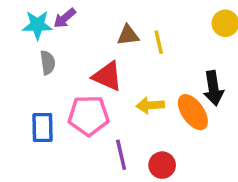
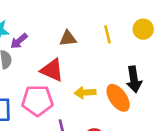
purple arrow: (65, 18) -> (19, 41), moved
yellow line: (159, 42) -> (107, 34), moved

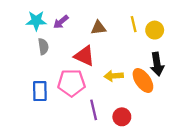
yellow circle: (143, 29) -> (155, 30), moved
purple arrow: (19, 41) -> (61, 22), moved

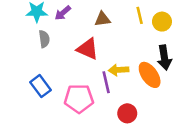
pink pentagon: (71, 83) -> (79, 98), moved
blue rectangle: (40, 91) -> (40, 86), turned -36
purple line: (94, 110) -> (106, 82), moved

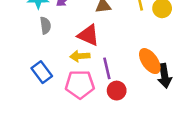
black arrow: (164, 58) -> (165, 76), moved
yellow arrow: (119, 70) -> (80, 56), moved
red circle: (127, 113) -> (117, 91), moved

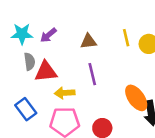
red triangle: (88, 35) -> (46, 72), moved, turned -30
purple line: (107, 68) -> (92, 74), moved

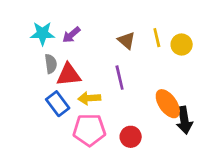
brown triangle: (88, 41) -> (126, 40), moved, turned 48
blue rectangle: (26, 109) -> (58, 104), moved

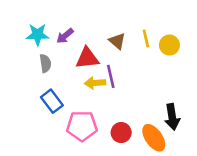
red triangle: (69, 75) -> (87, 58), moved
yellow arrow: (89, 98) -> (95, 83), moved
orange ellipse: (168, 104) -> (154, 138), moved

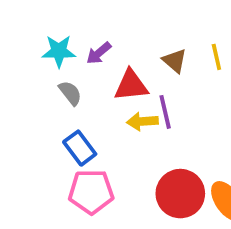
gray semicircle: (45, 63) -> (70, 93), turned -30
pink pentagon: (82, 126) -> (91, 192), moved
red circle: (121, 133) -> (180, 194), size x1.6

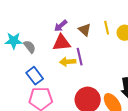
cyan star: (59, 51) -> (14, 41), moved
purple arrow: (99, 53) -> (61, 26), moved

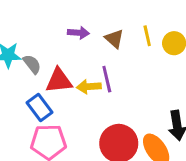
purple arrow: (61, 26) -> (78, 33), turned -136
red triangle: (62, 43) -> (59, 81), moved

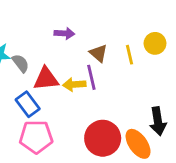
yellow line: (147, 36) -> (130, 55), moved
brown triangle: (114, 39) -> (98, 53), moved

